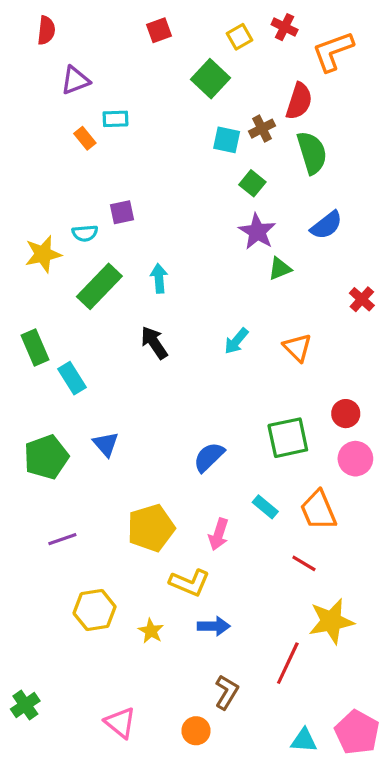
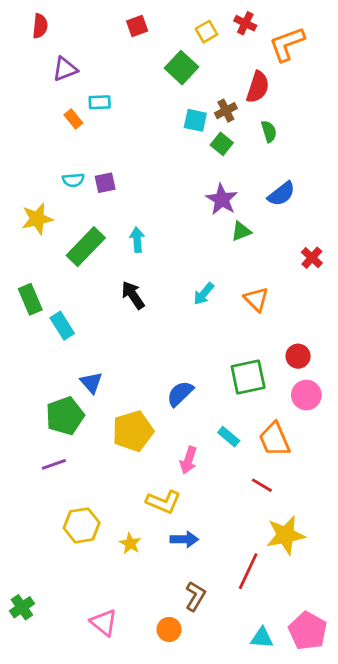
green semicircle: (312, 153) -> (269, 131), size x0.6
green square: (252, 183) -> (222, 144), moved
cyan semicircle: (85, 233) -> (73, 180), moved
green pentagon: (46, 457) -> (65, 416), moved
yellow pentagon: (151, 528) -> (133, 431), moved

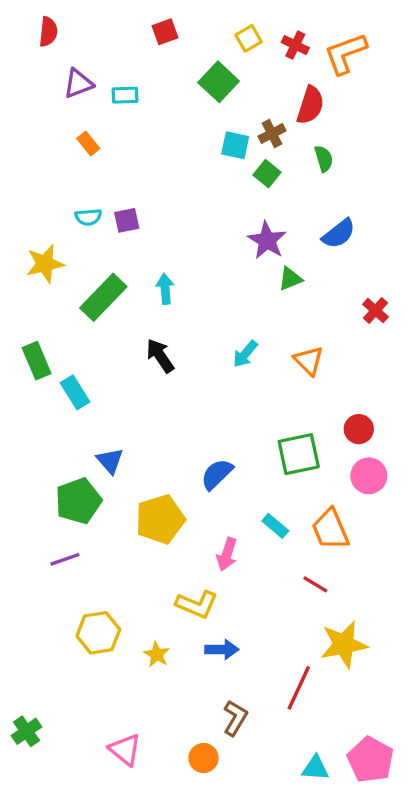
red cross: (245, 23) -> (295, 45), moved
cyan rectangle: (100, 102) -> (125, 95), moved

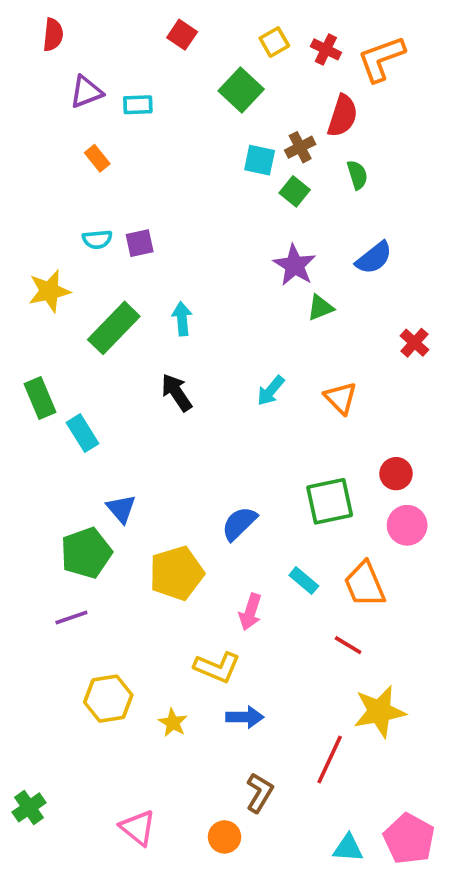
red square: (165, 32) -> (182, 35), turned -36

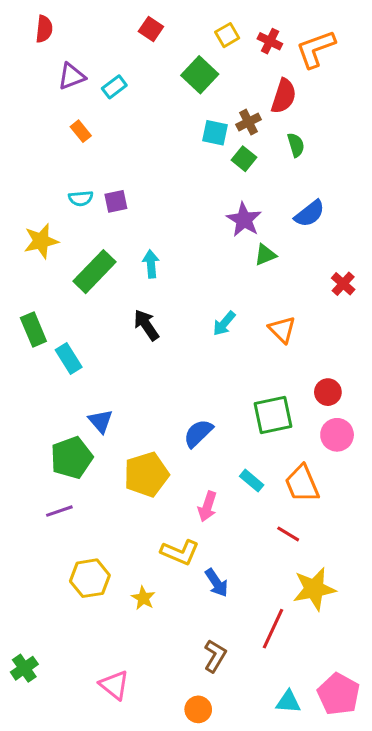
cyan rectangle: (138, 105) -> (114, 87), turned -35
blue arrow: (245, 717) -> (217, 583), moved, turned 56
orange circle: (224, 837) -> (198, 709), moved

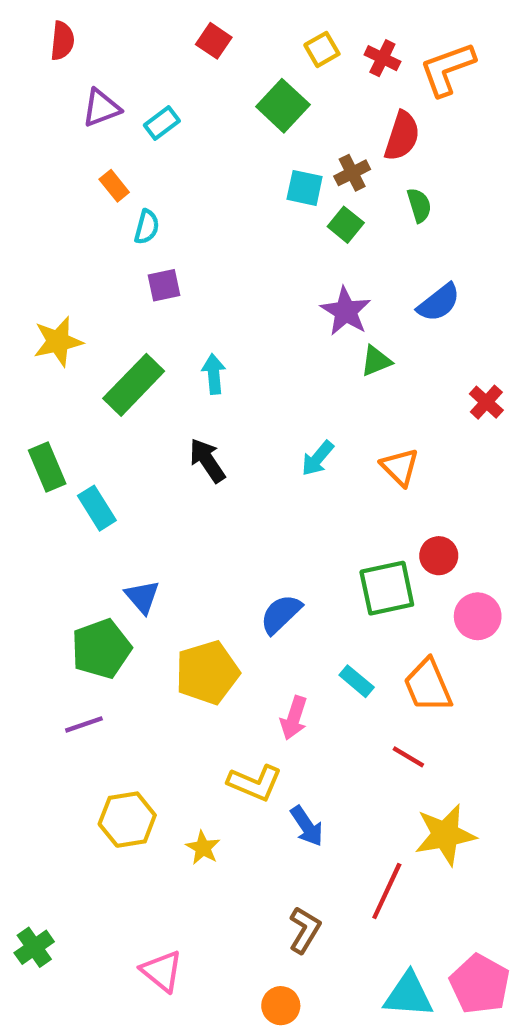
cyan semicircle: (81, 198) -> (147, 227), moved, turned -70
red circle: (328, 392) -> (439, 556), moved
cyan triangle: (288, 702) -> (408, 995), size x1.4

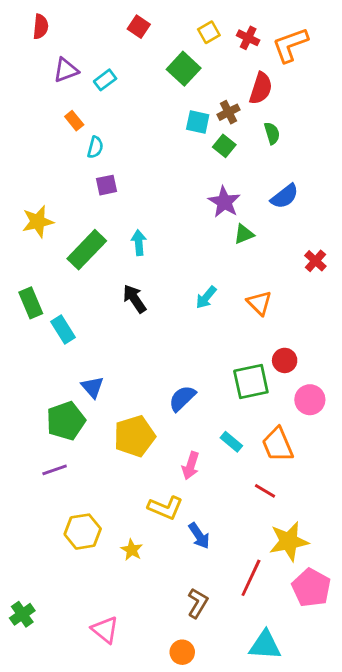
pink pentagon: (480, 984) -> (311, 588), moved

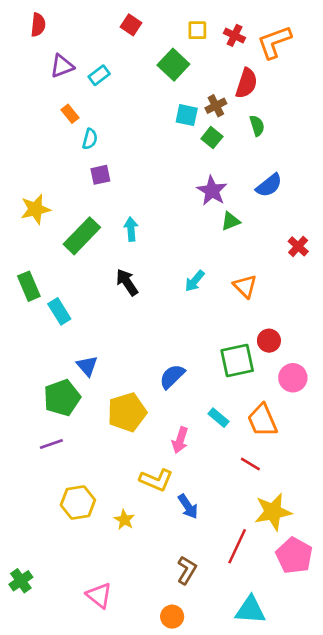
yellow square: (209, 32) -> (197, 30), turned 30

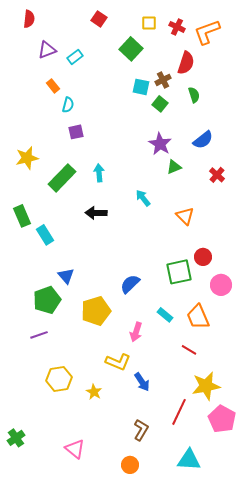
red cross: (298, 246) -> (217, 175), moved
cyan arrow: (195, 281) -> (143, 198), moved, turned 102
black arrow: (127, 282) -> (96, 213), turned -55

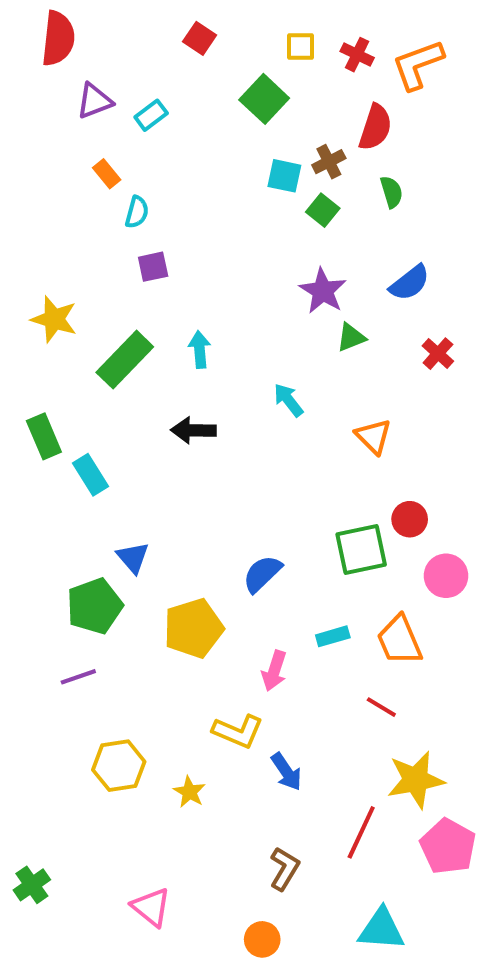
red semicircle: (29, 19) -> (58, 38), size x1.5
yellow star: (27, 158) -> (54, 319), turned 30
cyan rectangle: (165, 315) -> (333, 636), turned -56

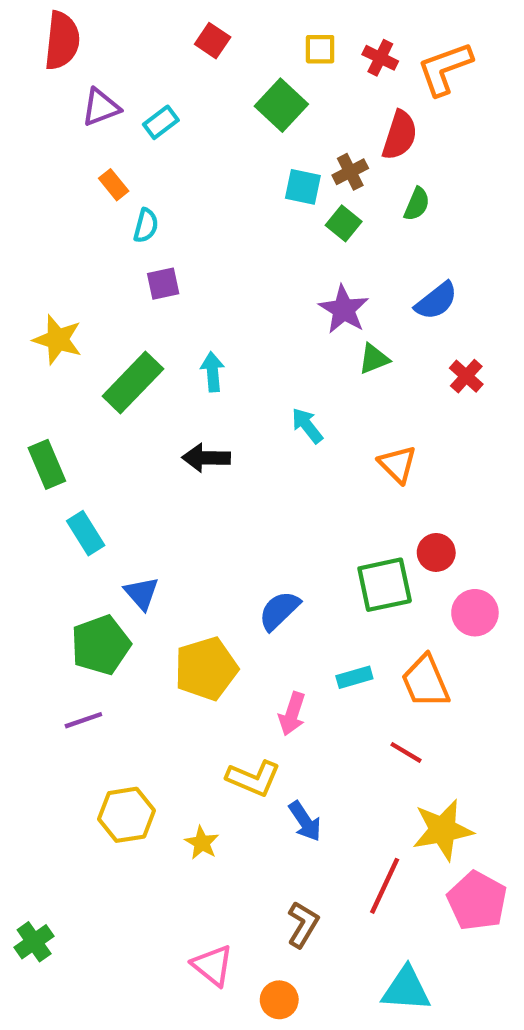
green semicircle: (391, 192) -> (417, 204), turned 40
cyan rectangle: (90, 475) -> (86, 533), moved
pink triangle: (151, 907) -> (213, 965), moved

